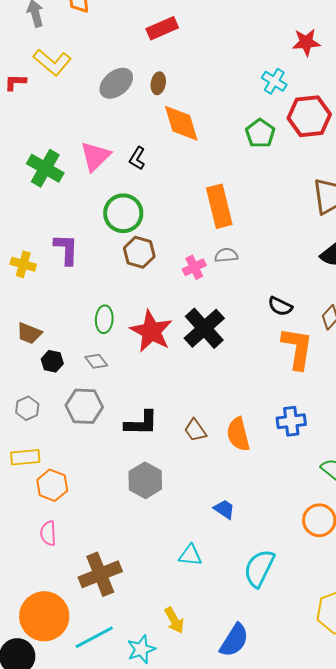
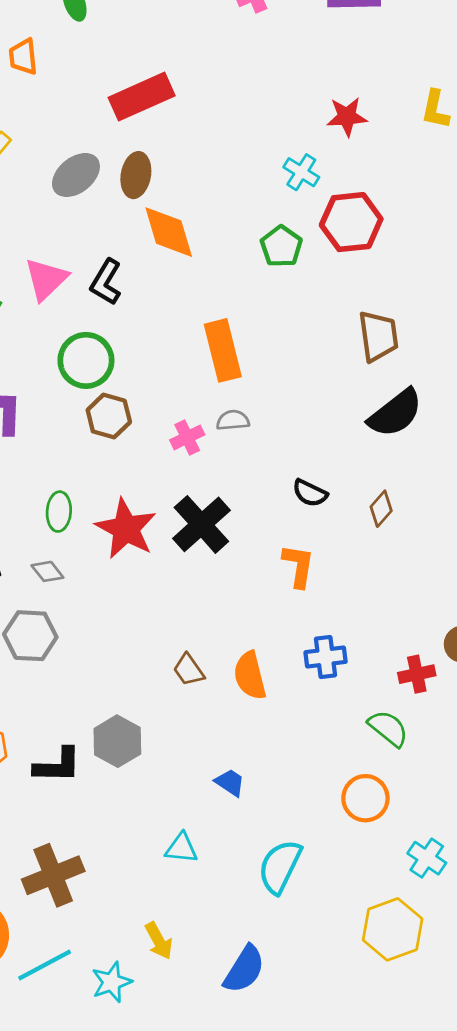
red rectangle: (162, 28) -> (142, 97), size x1.4
brown ellipse: (158, 83) -> (136, 175), size x1.4
black L-shape: (137, 158) -> (106, 282), size x1.4
orange L-shape: (297, 348) -> (298, 566), moved, size x0.7
black L-shape: (141, 423) -> (57, 765), moved

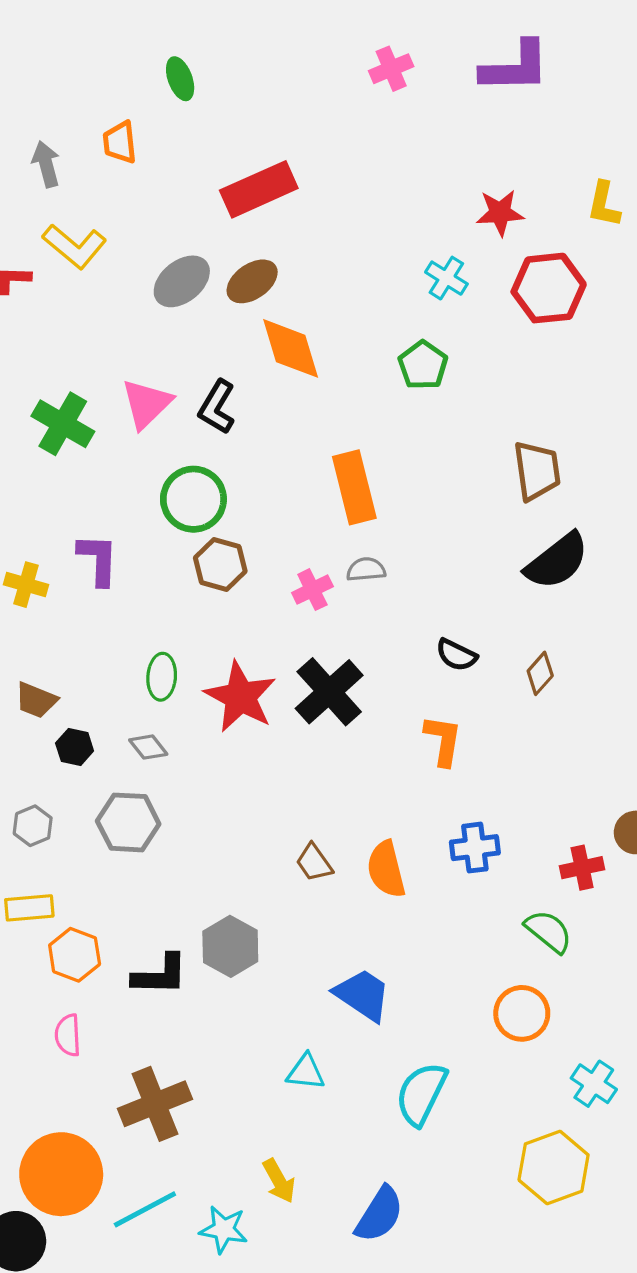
brown ellipse: (136, 175) -> (252, 281), turned 45
red hexagon: (351, 222) -> (549, 288), moved
blue trapezoid: (230, 783) -> (363, 995), size x1.6
cyan star: (112, 982) -> (224, 1229), turned 30

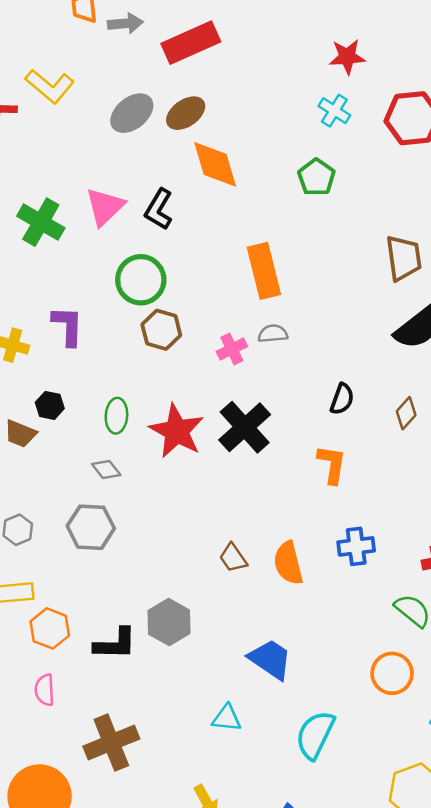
gray arrow: (46, 164) -> (125, 23), moved, turned 100
red star: (500, 213) -> (347, 57), moved
black semicircle: (456, 655) -> (342, 399), turned -96
black hexagon: (75, 747) -> (50, 405), moved

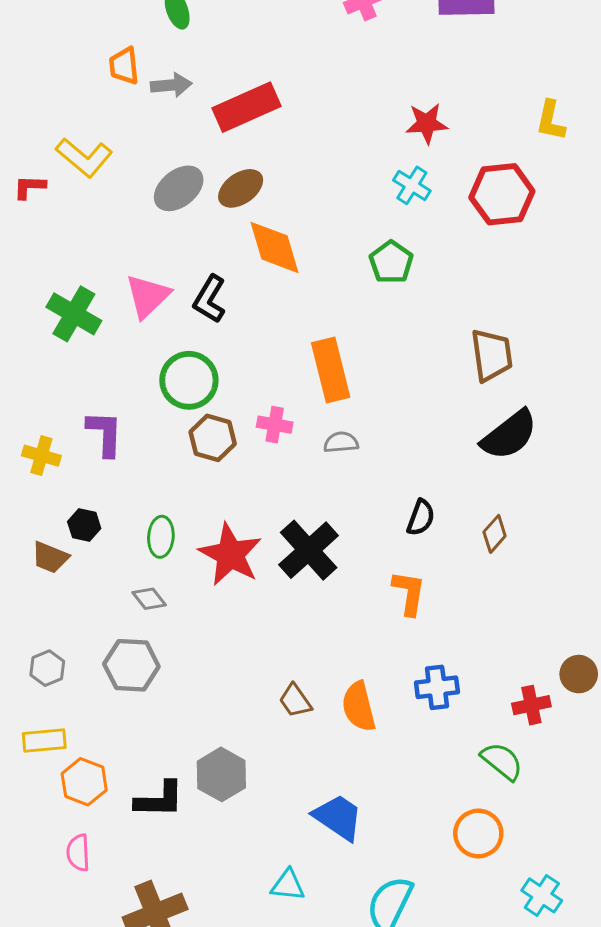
pink cross: (232, 349) -> (275, 425), moved, turned 36

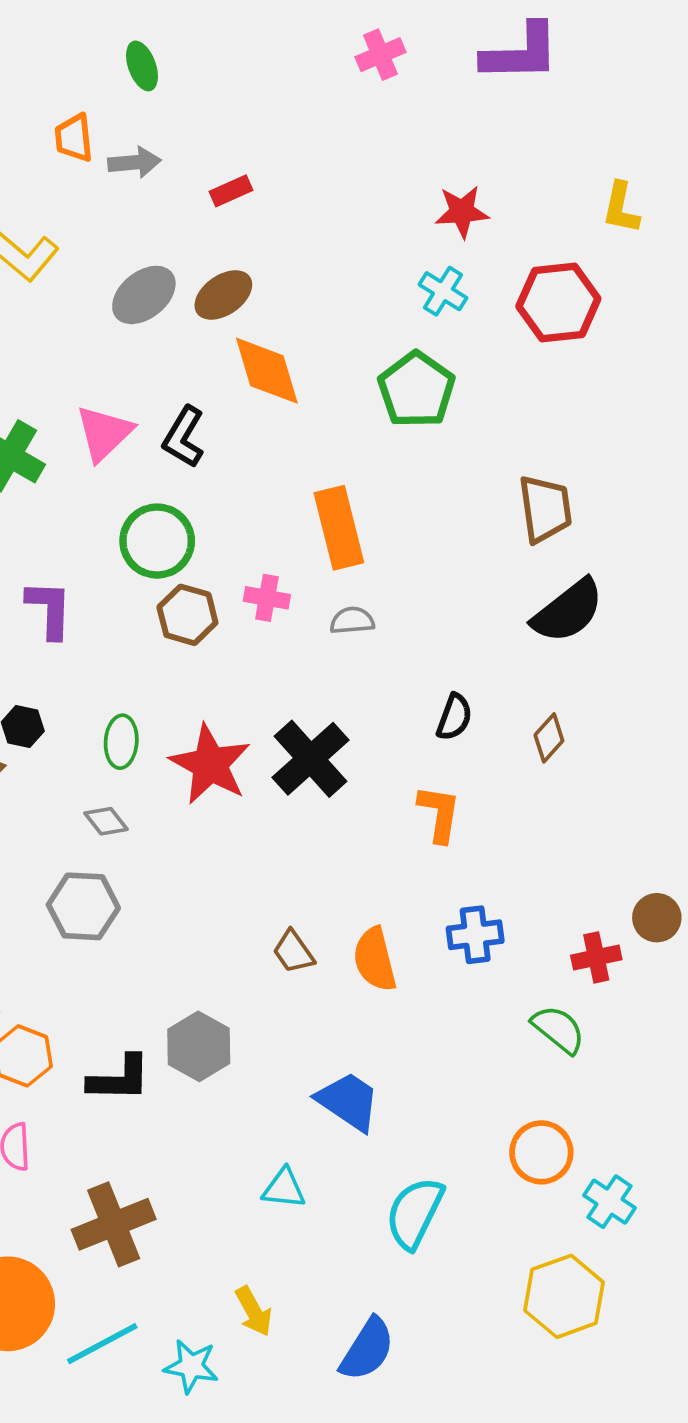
red rectangle: (247, 107) -> (231, 191), size x0.5
green pentagon: (391, 262) -> (416, 390), size x1.4
orange circle: (478, 833) -> (541, 1152), moved

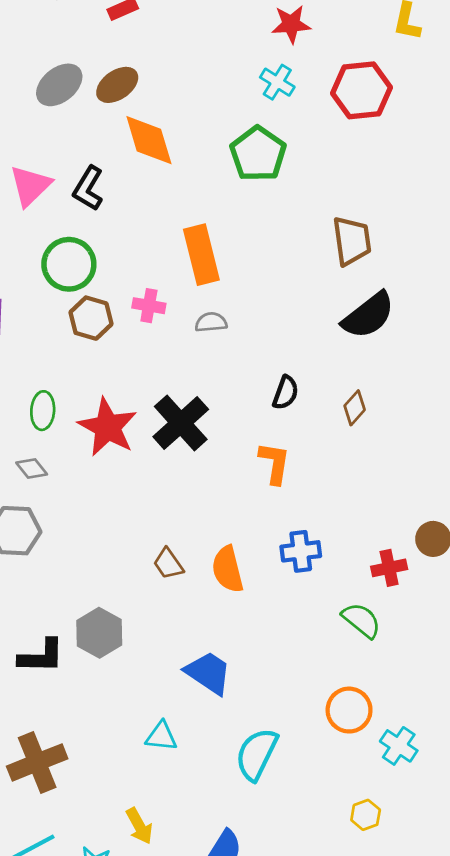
yellow hexagon: (564, 1296) -> (366, 815), size x0.5

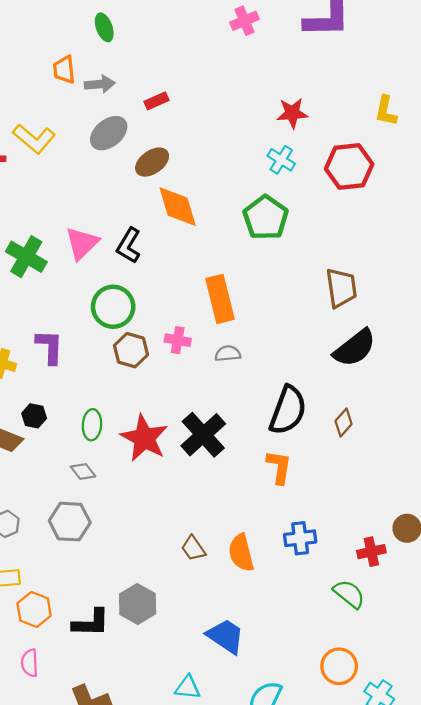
gray ellipse: (59, 85) -> (109, 133), moved
black semicircle: (286, 393) -> (288, 410), size x1.8

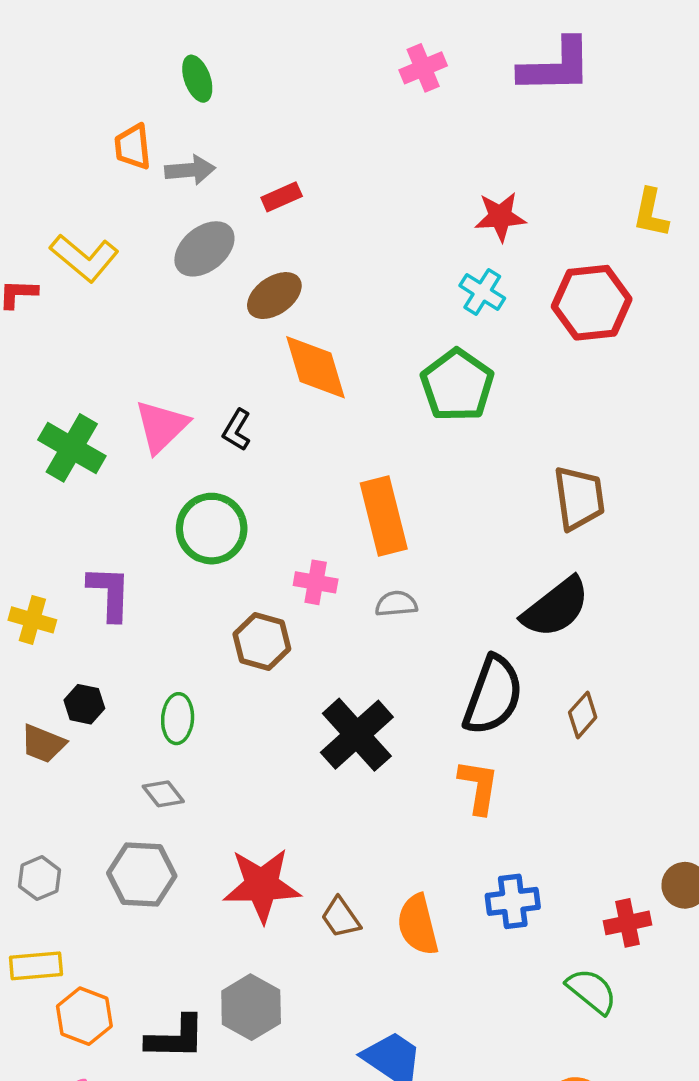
black L-shape: (129, 246) -> (237, 430), size x0.7
black semicircle: (355, 348) -> (556, 607), moved
brown hexagon: (131, 350) -> (262, 641), moved
red star: (144, 438) -> (262, 885), moved, turned -30

